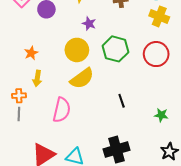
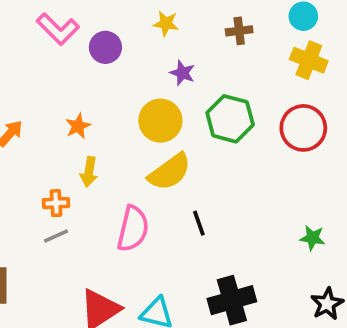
black line: (122, 101) -> (199, 223), moved
gray line: (19, 114) -> (56, 236), turned 64

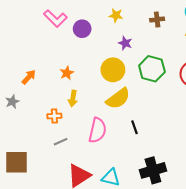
gray line: (56, 236) -> (61, 142), moved

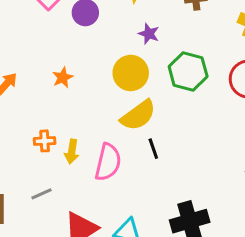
yellow arrow: (73, 99) -> (72, 152), moved
black line: (134, 127) -> (153, 149), moved
gray line: (61, 142) -> (42, 194), moved

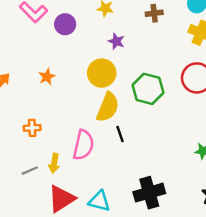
green hexagon: (188, 71) -> (148, 89), moved
yellow semicircle: (138, 115) -> (108, 107), turned -32
yellow arrow: (72, 152) -> (54, 163), moved

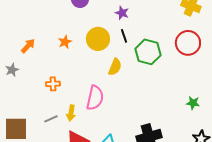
yellow circle: (102, 73) -> (98, 39), moved
yellow semicircle: (108, 107) -> (115, 67), size x0.7
black line: (120, 134) -> (124, 36), moved

